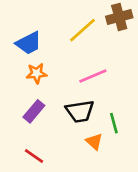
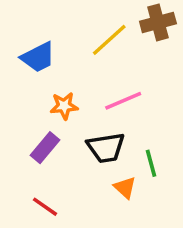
orange star: (37, 73) -> (64, 106), moved

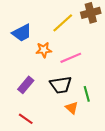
orange star: (64, 106) -> (44, 50), moved

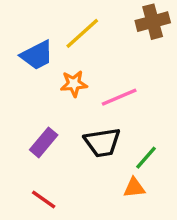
yellow line: (63, 23) -> (82, 33), moved
green line: (87, 94) -> (146, 158), turned 56
orange triangle: (72, 108) -> (134, 188), moved, turned -48

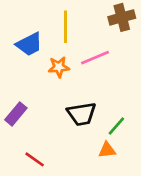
yellow line: (82, 33) -> (65, 27), turned -48
pink line: (119, 97) -> (95, 58), moved
purple rectangle: (44, 142) -> (16, 114), moved

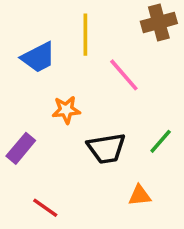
pink line: (95, 58) -> (124, 75), turned 72
orange star: (59, 67) -> (66, 110), moved
green line: (116, 126) -> (161, 141), moved

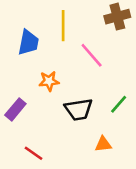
blue trapezoid: (38, 57) -> (28, 42), turned -52

